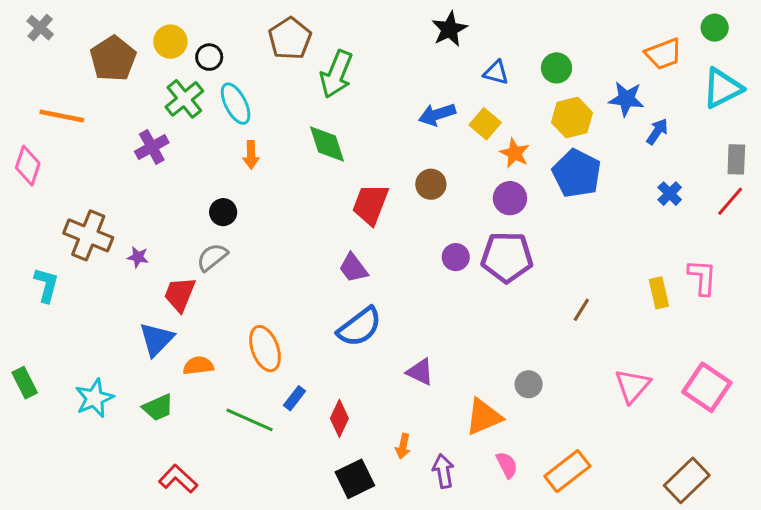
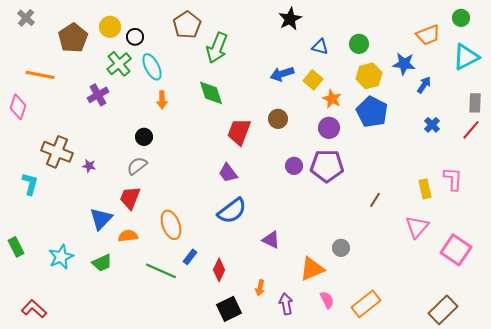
red trapezoid: (180, 294) -> (130, 198), moved
pink triangle: (632, 386) -> (417, 227), moved
red L-shape: (178, 479) -> (34, 309), moved

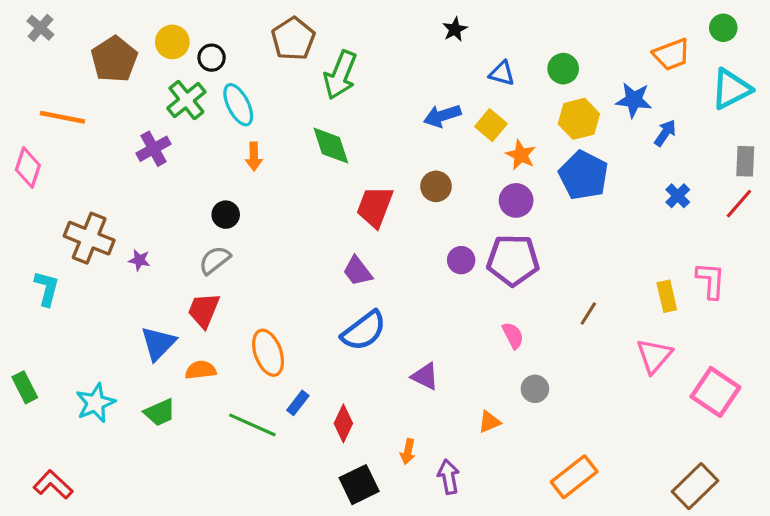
black star: (290, 19) -> (455, 29), size x0.7
orange triangle: (312, 269) -> (489, 422), size x0.6
pink semicircle: (327, 300) -> (513, 335), moved

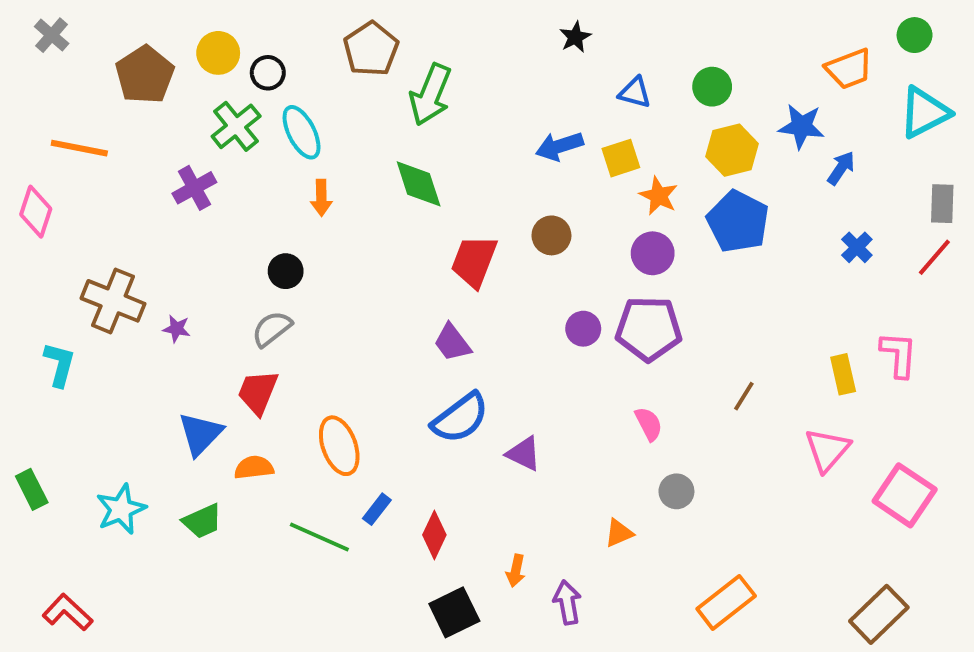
yellow square: (491, 125) -> (621, 158), turned 32
purple triangle: (425, 376) -> (524, 454), moved

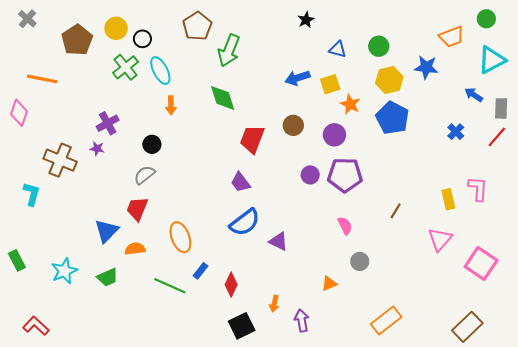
blue arrow: (841, 168) -> (474, 95), moved, turned -90
purple cross: (194, 188) -> (108, 123), moved
purple circle: (653, 253) -> (334, 135), moved
purple star: (177, 329) -> (97, 149), moved

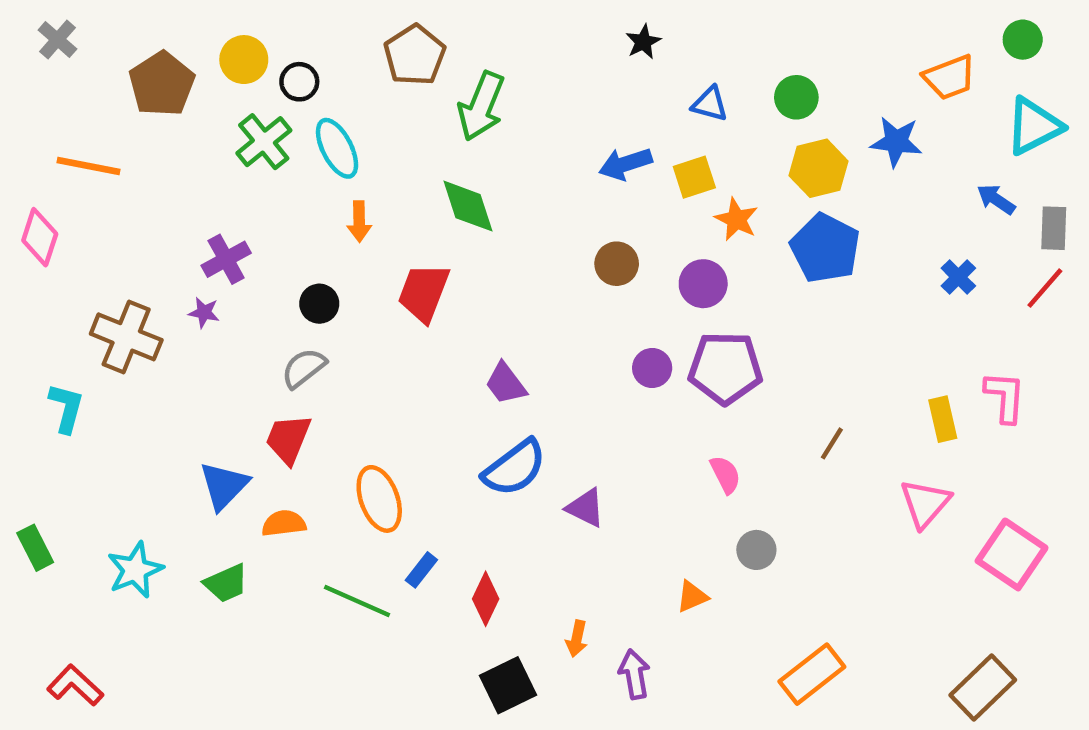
red trapezoid: (252, 139) -> (424, 293), moved

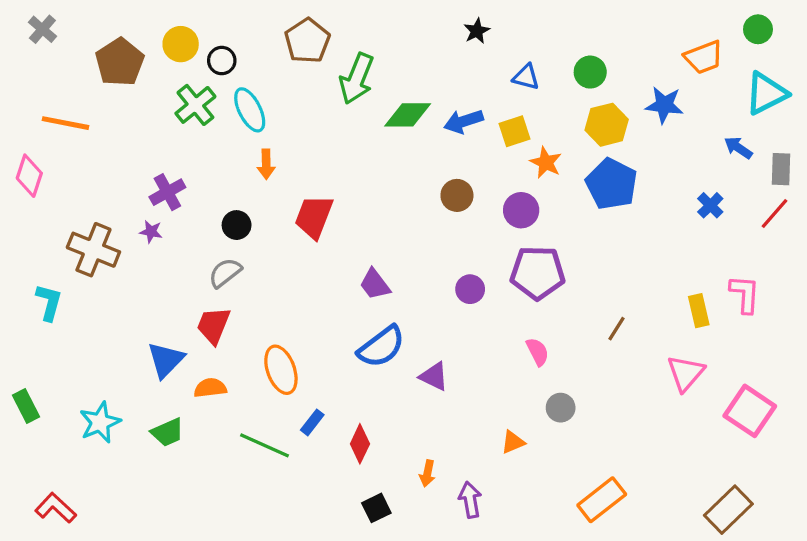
green diamond: (468, 206) -> (408, 115), moved, turned -72
purple circle: (652, 368) -> (470, 289), moved
black square: (508, 685) -> (376, 508), size x0.7

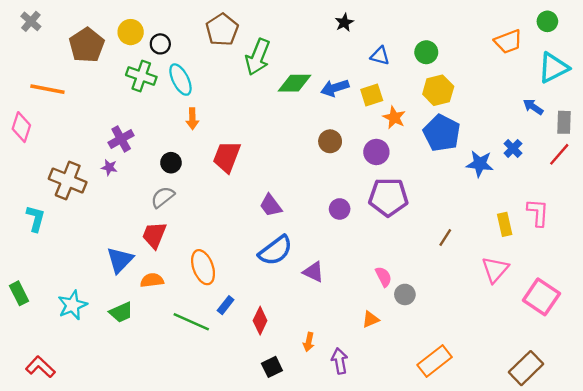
green cross: (195, 105) -> (141, 76), turned -32
blue star: (664, 105) -> (480, 164), moved
pink semicircle: (538, 352) -> (384, 277), moved

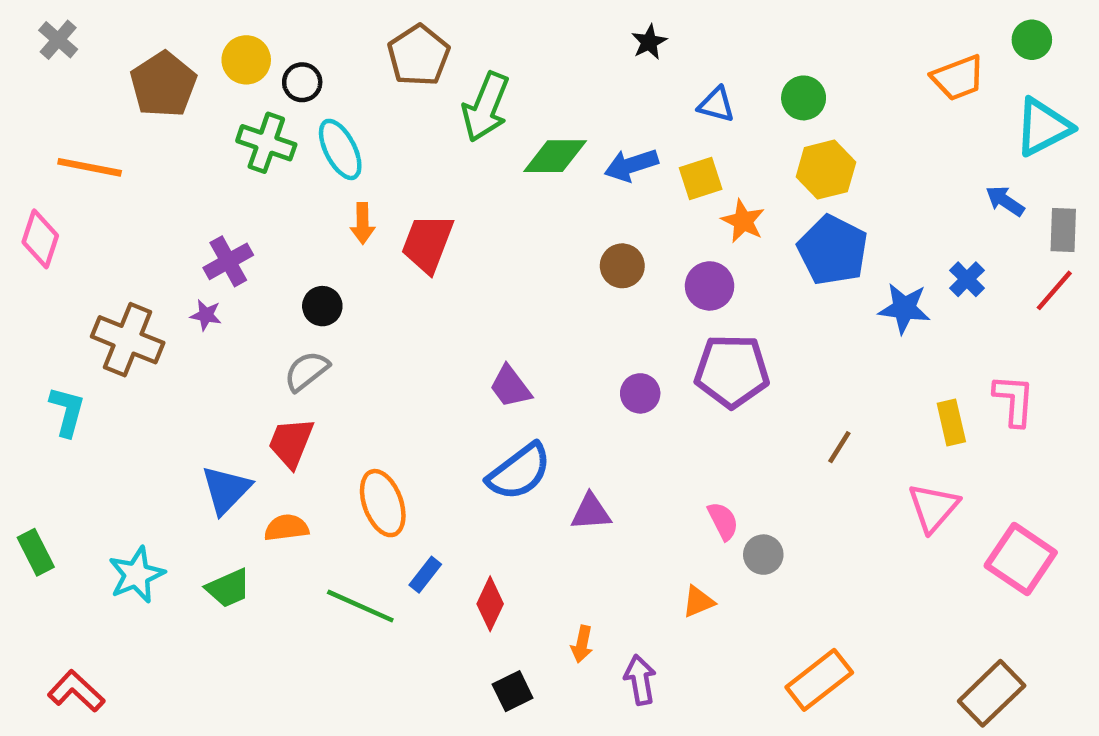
red trapezoid: (227, 157) -> (428, 243), moved
purple triangle: (313, 272) -> (591, 512), turned -30

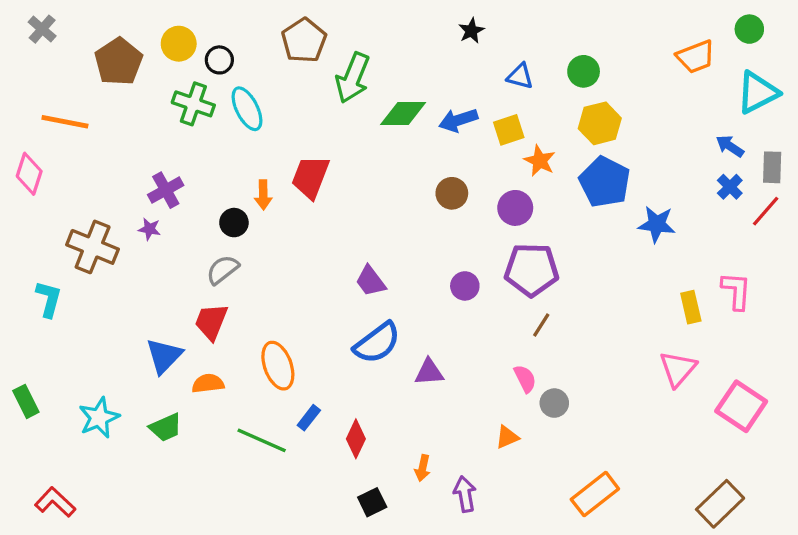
orange arrow: (363, 223) -> (263, 195), moved
blue cross: (967, 279) -> (730, 187), moved
brown line: (839, 447) -> (541, 325), moved

